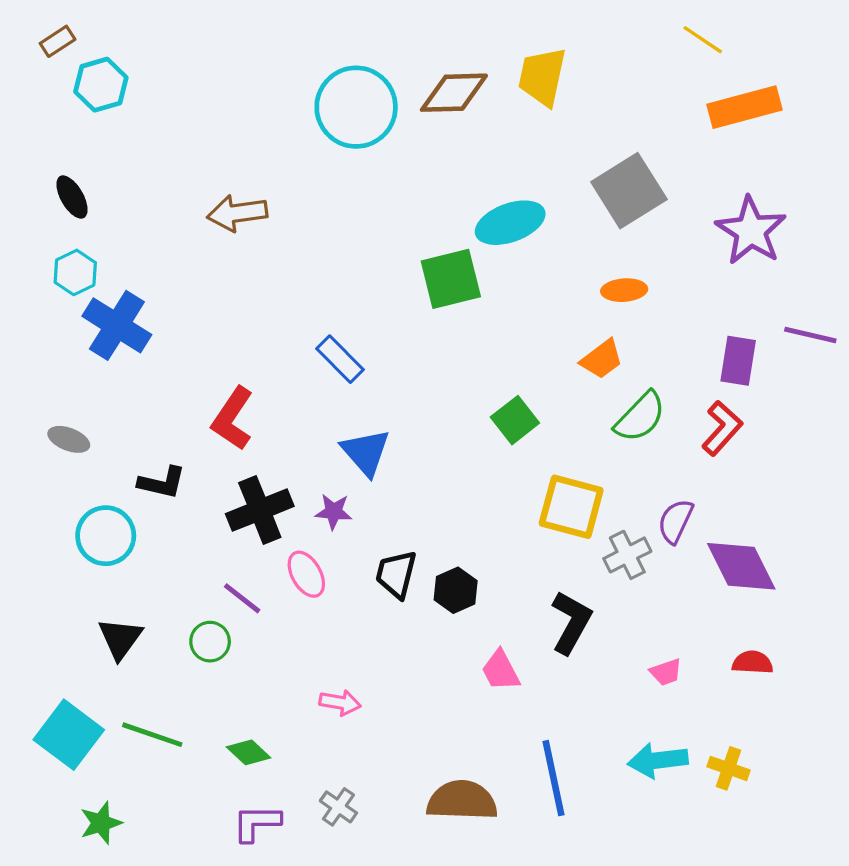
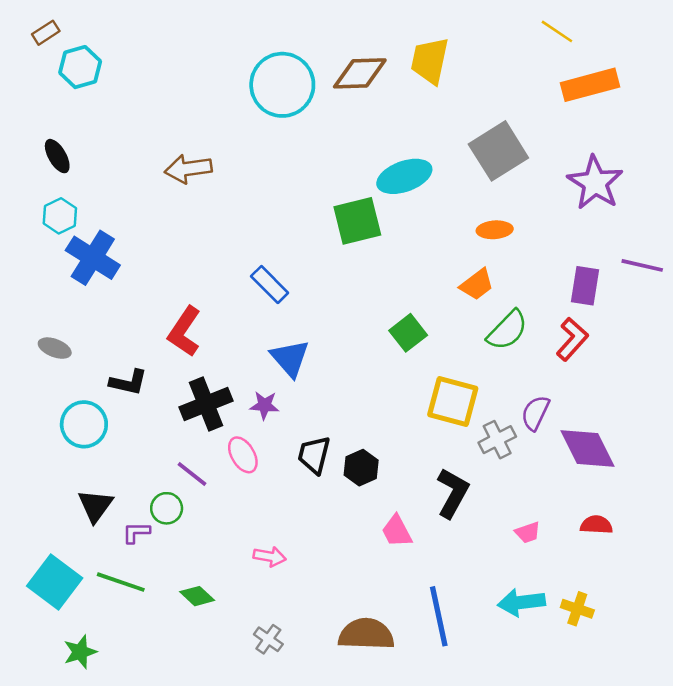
purple L-shape: (257, 823) -> (136, 532), moved, size x0.7

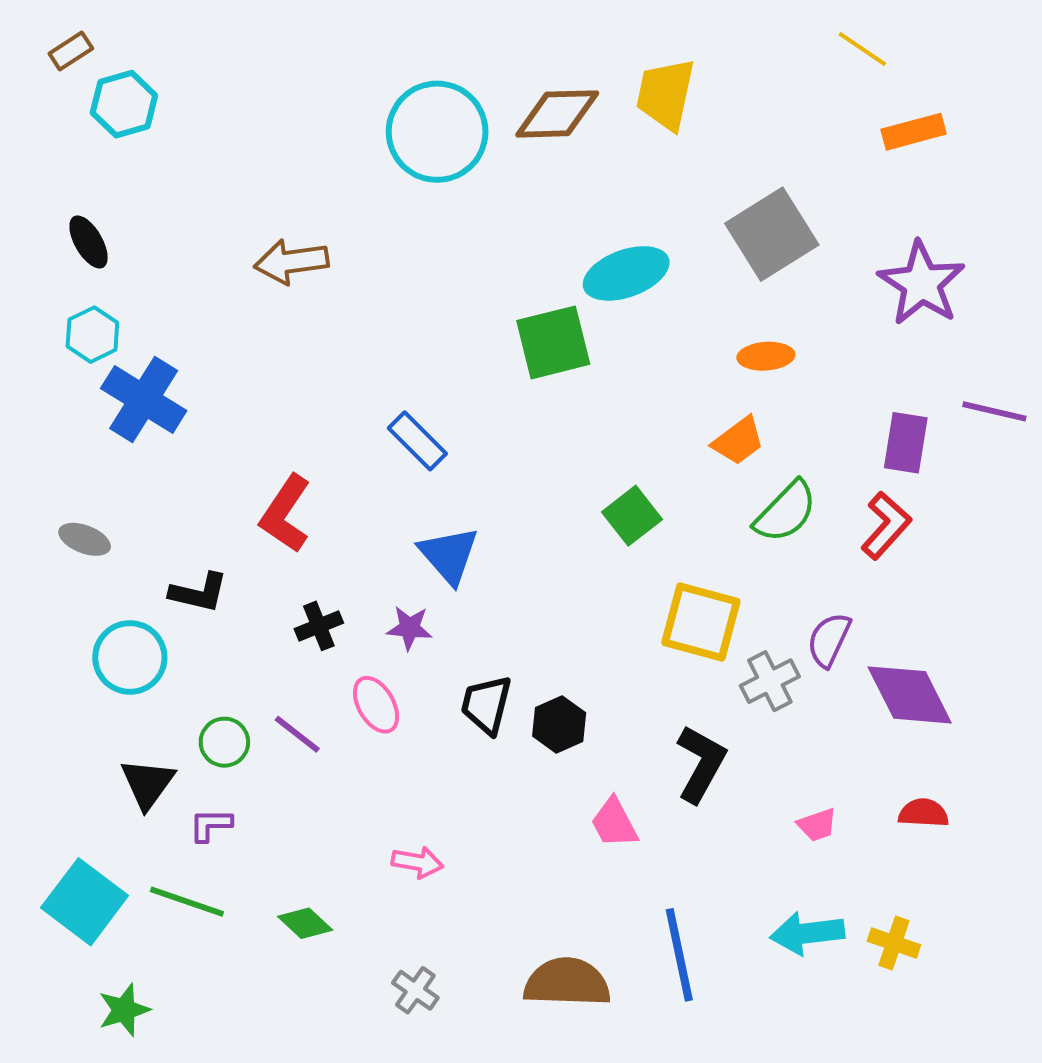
orange rectangle: (590, 85) -> (914, 132), size x0.7
black cross: (206, 404) -> (319, 626), size x0.6
green circle: (167, 508) -> (224, 742), moved

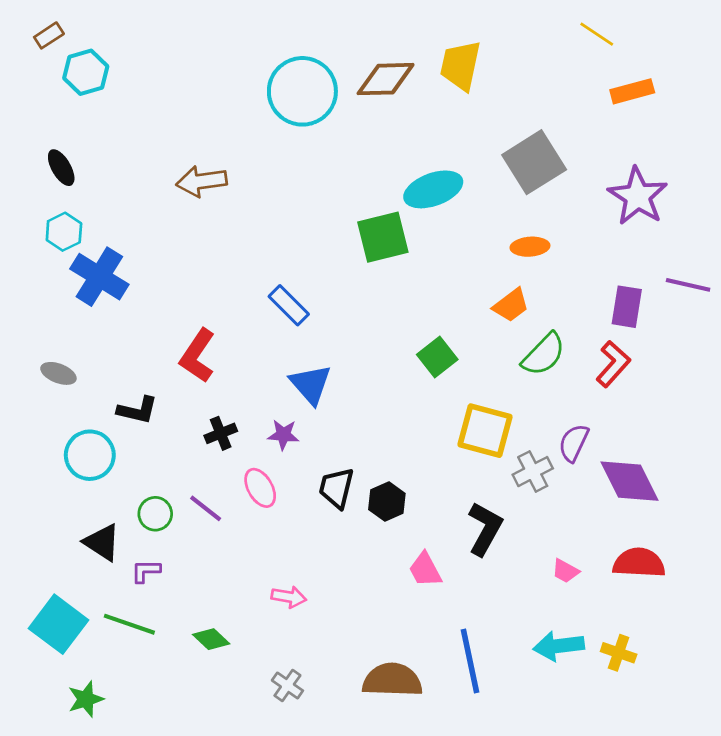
black triangle: (148, 783) -> (102, 542), turned -33
red semicircle: (923, 813) -> (639, 563), size x1.5
pink trapezoid: (817, 825) -> (565, 571), turned 48

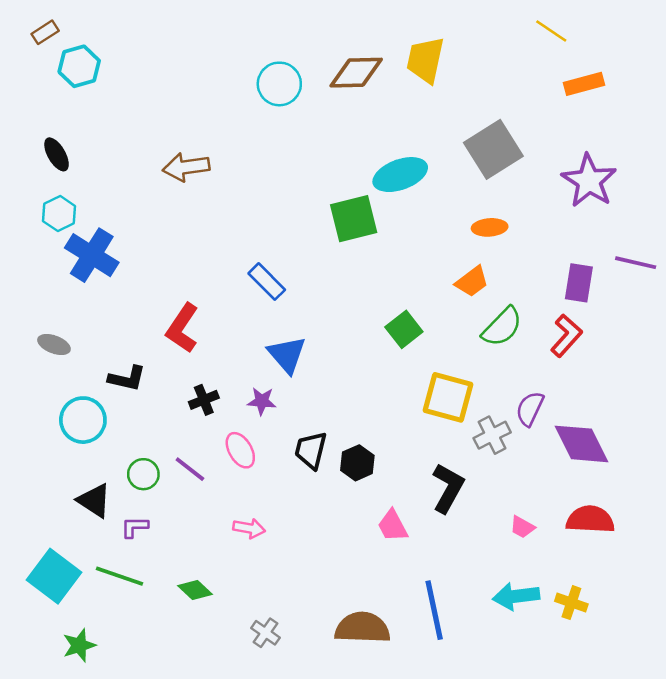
cyan circle: (302, 91) -> (279, 84), size x0.7
pink arrow: (289, 597) -> (249, 528), moved

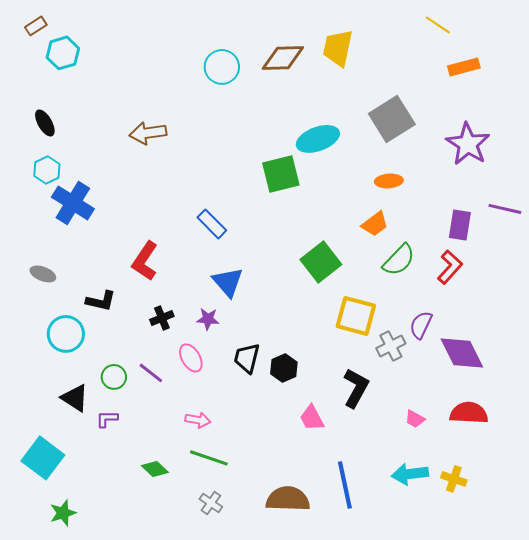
green square: (404, 329) -> (321, 262), size x1.4
green line: (119, 576) -> (209, 458), moved

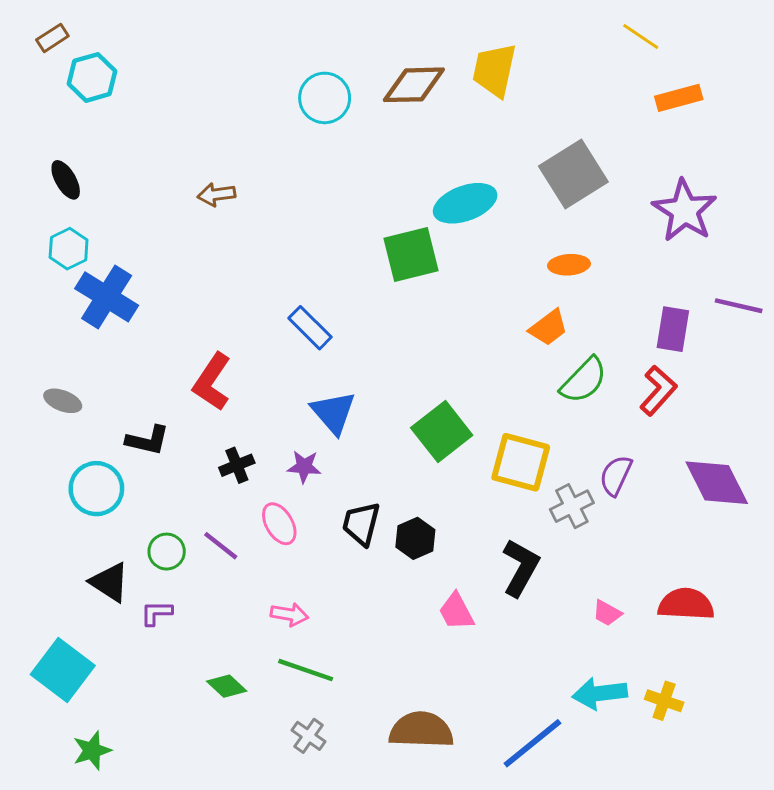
brown arrow: (148, 133) -> (216, 194), size x0.7
green square: (321, 262) -> (442, 432), moved
purple diamond: (462, 353) -> (717, 483), moved
blue line: (345, 485) -> (532, 743), moved, turned 63

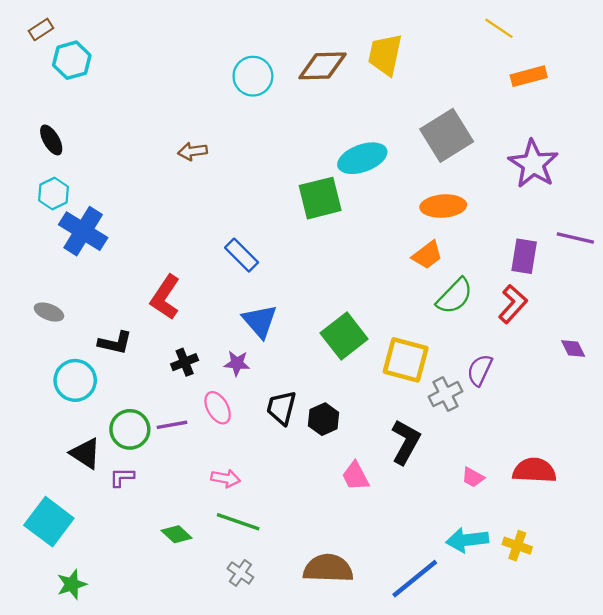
brown arrow: (216, 194) -> (193, 151), moved
orange ellipse: (569, 265) -> (443, 206), size x1.4
purple diamond: (717, 483) -> (573, 348), moved, size x0.5
purple line: (221, 546) -> (172, 425), turned -48
green circle: (167, 552) -> (130, 429), size x1.4

